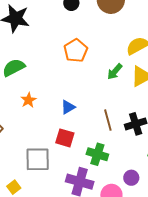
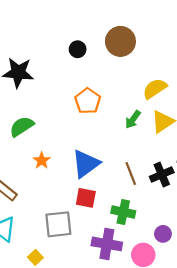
blue triangle: (68, 107) -> (86, 164), size x1.8

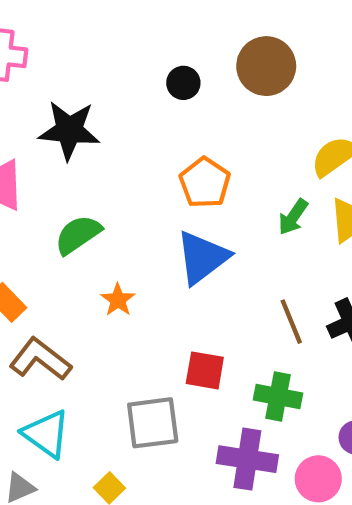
blue triangle: (86, 164) -> (202, 257), moved

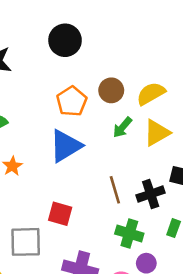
brown circle: (266, 66) -> (111, 90), moved, size x0.7
black circle: (183, 83) -> (65, 40), size x1.6
green cross: (278, 397) -> (129, 234), moved

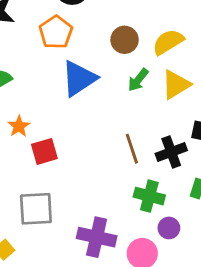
orange pentagon: (72, 101) -> (56, 32), moved
blue triangle: (66, 146) -> (79, 78), moved
red square: (60, 214) -> (44, 151), moved, turned -30

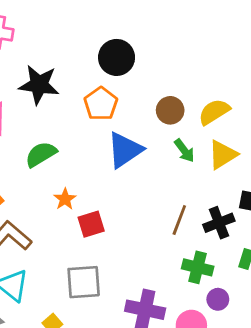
green arrow: (138, 80) -> (184, 151), turned -75
brown line: (132, 149) -> (179, 220), turned 40

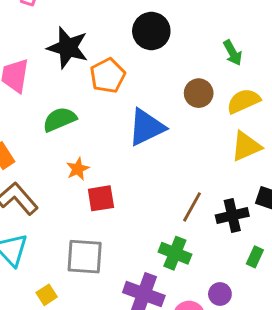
orange pentagon: (101, 104) -> (108, 76), moved
green arrow: (184, 151) -> (233, 53), moved
green cross: (198, 267) -> (175, 253), moved

